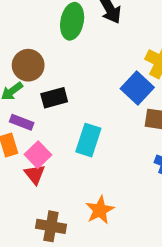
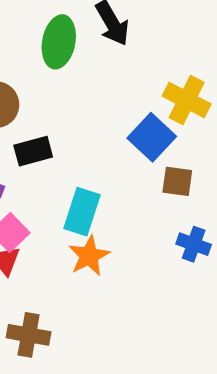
orange star: (100, 210) -> (89, 256), moved

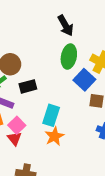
green ellipse: (59, 42) -> (69, 57), moved

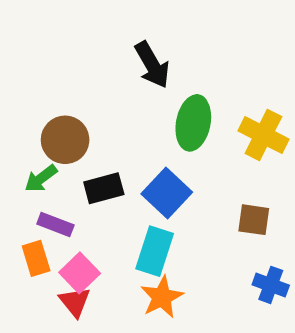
black arrow: (66, 25) -> (152, 65), moved
blue square: (84, 80) -> (167, 193), moved

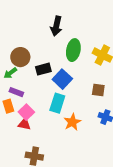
black arrow: (152, 65) -> (56, 26), turned 42
black rectangle: (104, 188) -> (43, 69), moved
orange star: (162, 297) -> (72, 122), moved
red triangle: (75, 302) -> (24, 124), turned -40

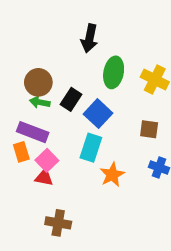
black rectangle: (43, 69) -> (71, 99), turned -42
green arrow: (10, 73) -> (40, 102), moved, turned 48
purple rectangle: (16, 92) -> (33, 132), size x1.5

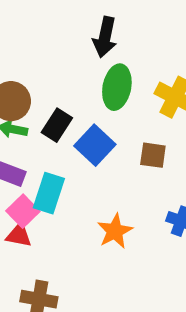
black arrow: (89, 38) -> (105, 37), moved
brown square: (149, 129) -> (153, 155), moved
cyan rectangle: (91, 148) -> (49, 193), moved

